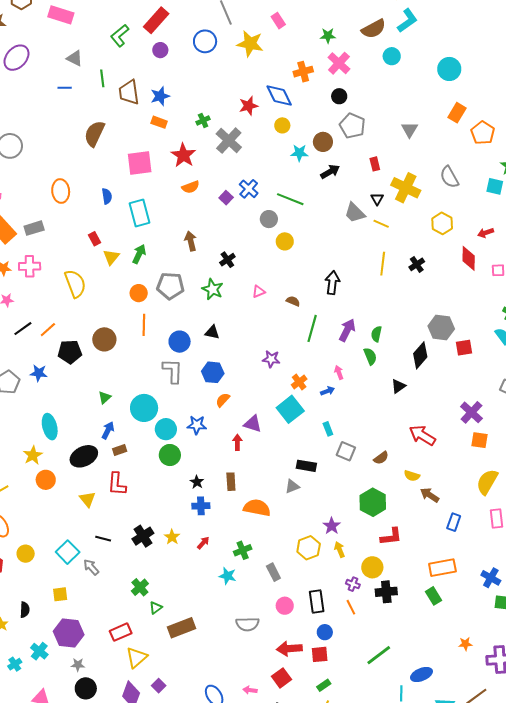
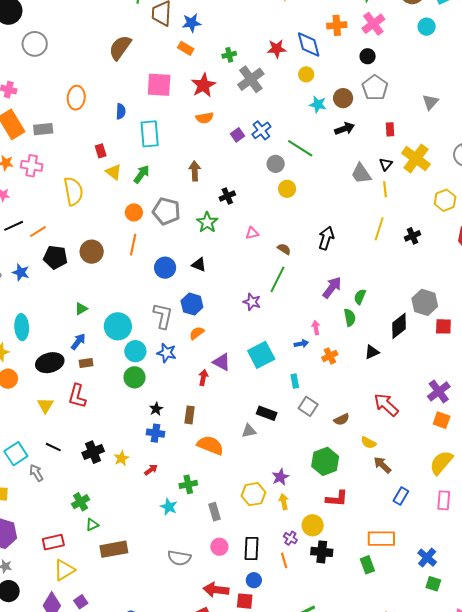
yellow line: (381, 224) -> (385, 189), turned 49
yellow triangle: (111, 257) -> (114, 172), turned -42
green line: (312, 328) -> (278, 279), moved
gray L-shape: (173, 371) -> (163, 316), moved
orange cross: (299, 382) -> (330, 356), moved

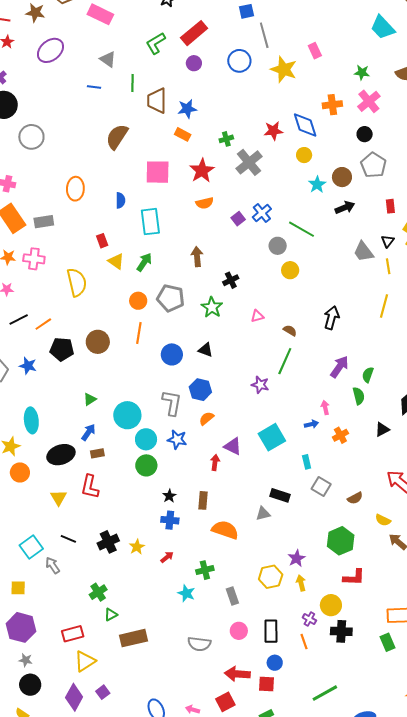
cyan star: (318, 104) -> (317, 185), turned 30

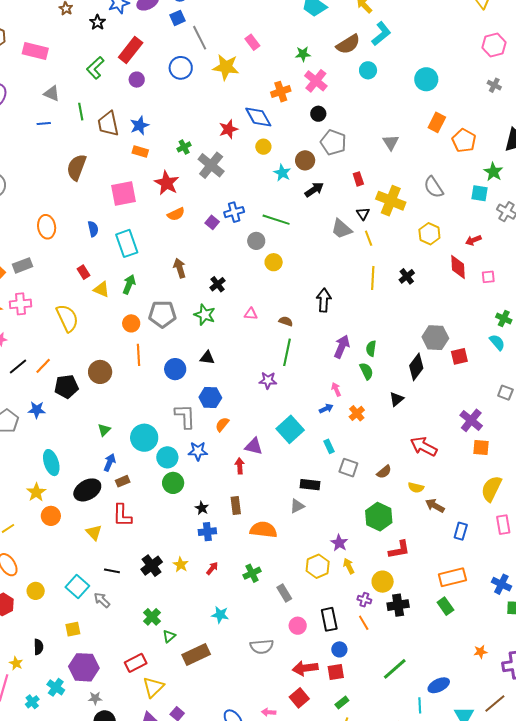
blue cross: (262, 213) -> (234, 212), turned 36
pink triangle: (257, 316) -> (251, 314), turned 32
cyan star: (186, 593) -> (220, 615), moved

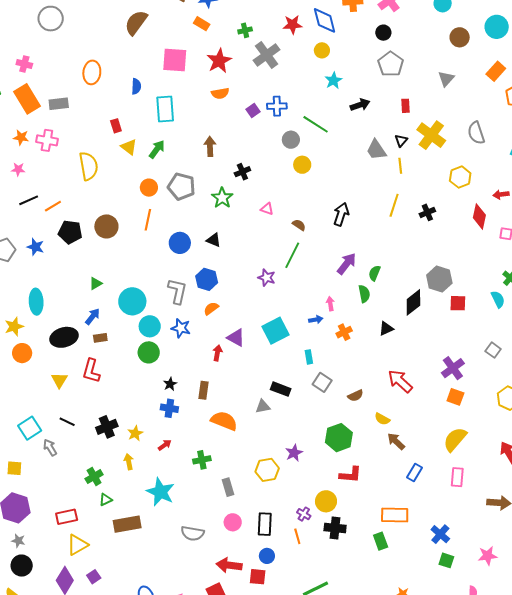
brown circle: (305, 160) -> (460, 37), moved
yellow arrow: (349, 566) -> (129, 462), moved
cyan star: (220, 615) -> (160, 492), size x1.6

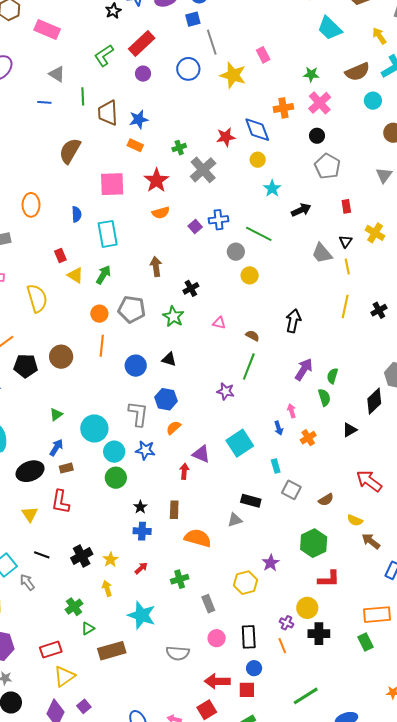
yellow cross: (431, 135) -> (375, 233), size x0.7
blue arrow: (316, 320) -> (279, 428), turned 88

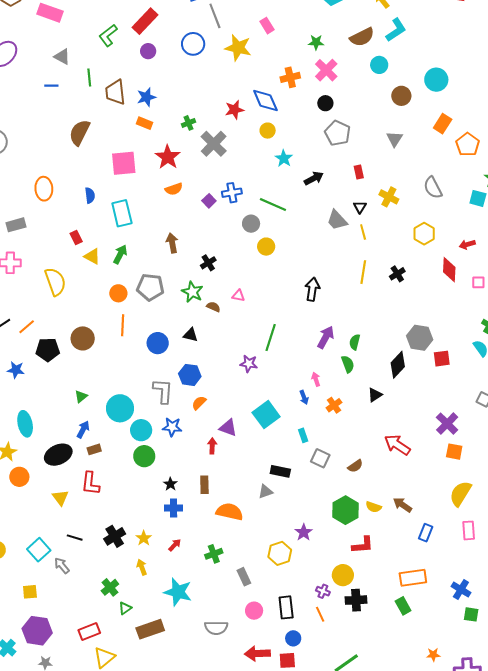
brown semicircle: (252, 336) -> (213, 307), moved
yellow semicircle: (355, 520) -> (374, 507), moved

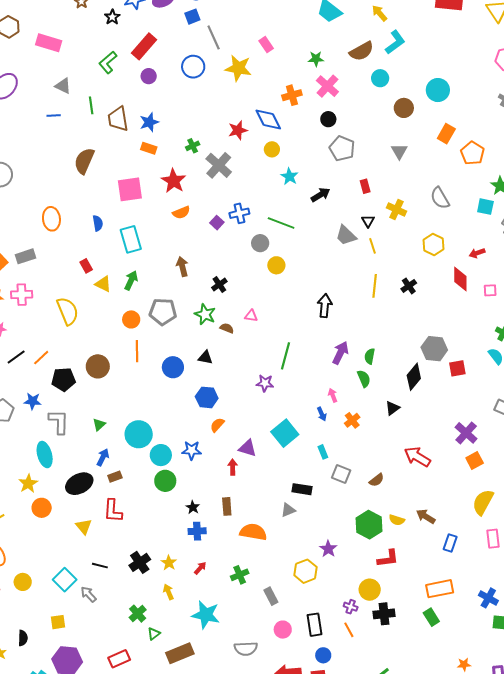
gray L-shape: (163, 391) -> (59, 422), moved
orange square: (454, 452) -> (475, 461), turned -36

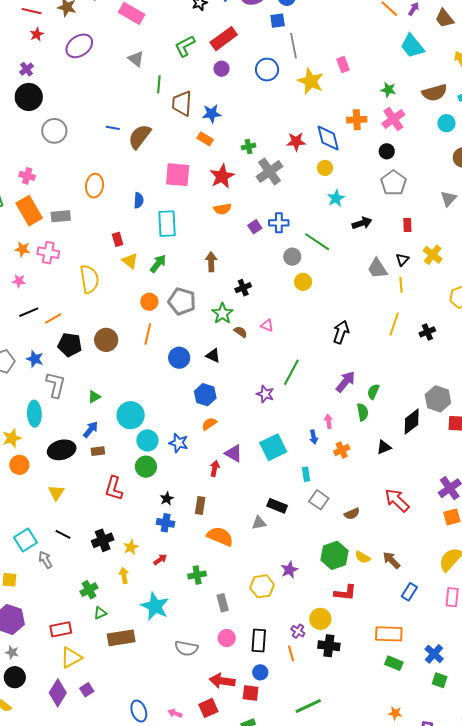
blue line: (54, 115) -> (113, 128), moved
red L-shape: (113, 511) -> (114, 488), moved
green rectangle: (431, 617) -> (394, 663), moved, turned -48

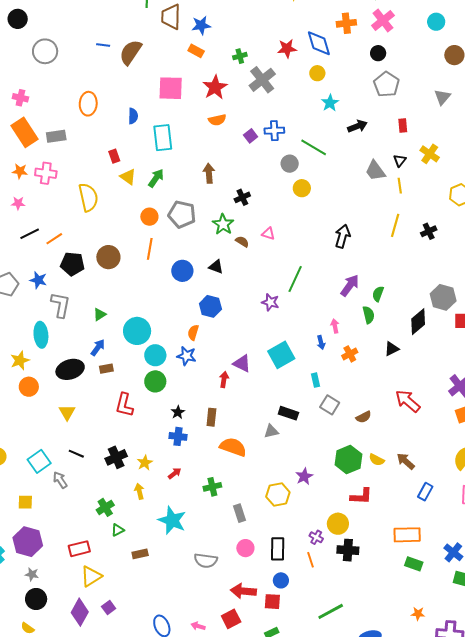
black circle: (29, 97) -> (18, 19), size x0.7
orange semicircle: (209, 424) -> (193, 333), moved, turned -35
brown rectangle: (121, 638) -> (140, 554), size x0.6

